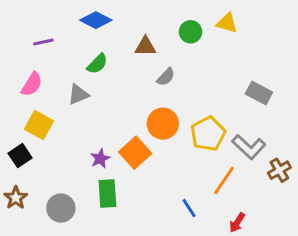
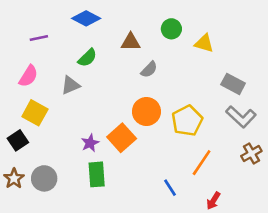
yellow triangle: (227, 23) -> (204, 43), moved
gray L-shape: (249, 147) -> (241, 117), moved
gray circle: (61, 208) -> (44, 178), moved

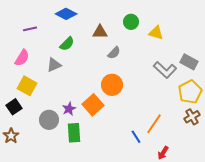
gray rectangle: (233, 84) -> (189, 62), moved
gray L-shape: (241, 117) -> (165, 70), moved
yellow pentagon: (187, 121) -> (190, 92), moved
gray circle: (44, 178) -> (49, 120), moved
blue line: (170, 188) -> (136, 137), moved

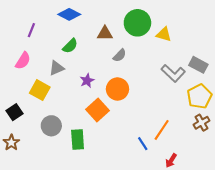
green circle: (131, 22) -> (137, 23), size x1.6
purple line: (30, 29) -> (31, 30), turned -56
yellow square: (27, 86) -> (40, 90), moved
purple star: (69, 109) -> (87, 81), moved

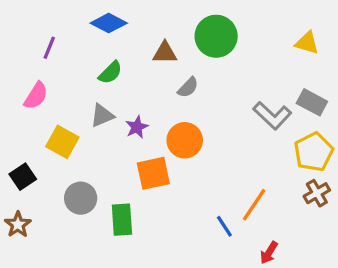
yellow triangle: (164, 34) -> (307, 43), moved
gray triangle: (57, 68) -> (102, 116), moved
orange square: (98, 110) -> (153, 173), turned 30

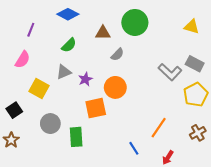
brown cross: (317, 193) -> (198, 133), moved
blue line: (224, 226) -> (134, 148), moved

